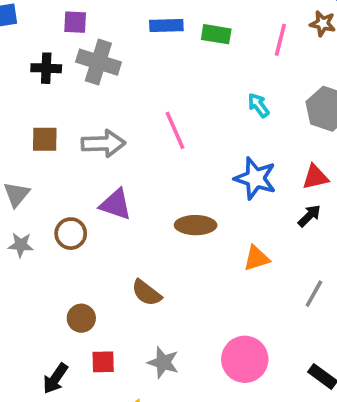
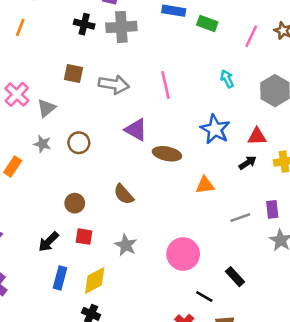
gray cross: (98, 62) -> (121, 27), turned -32
purple triangle: (116, 204) -> (136, 130), moved
gray line: (314, 294) -> (240, 218), turned 30

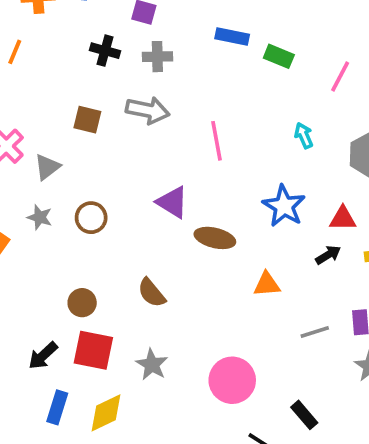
gray cross: (121, 27) -> (157, 57), size x0.7
gray arrow: (114, 84) -> (148, 110), moved
red square: (84, 237) -> (93, 350), size x1.6

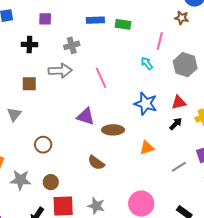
gray cross: (157, 57) -> (72, 45), moved
pink line: (340, 77) -> (160, 41), moved
gray star: (40, 217) -> (20, 180), moved, size x1.5
brown circle: (91, 218) -> (43, 145), moved
brown semicircle: (152, 293) -> (96, 163), moved

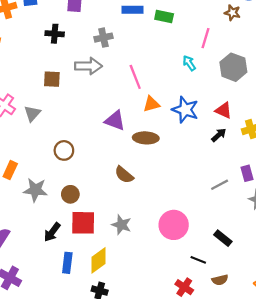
red triangle: (179, 102) -> (224, 110), turned 35
orange triangle: (147, 148) -> (151, 104), moved

